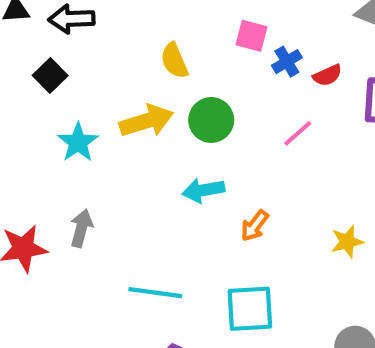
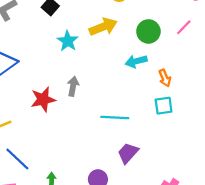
green circle: (211, 120) -> (148, 31), moved
orange arrow: (255, 226) -> (165, 78), turned -56
cyan square: (250, 309) -> (164, 106), moved, size x0.7

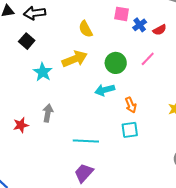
red star: (43, 99) -> (21, 125), size x0.7
purple trapezoid: (128, 153) -> (84, 173), moved

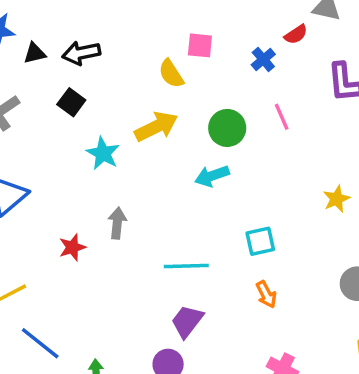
pink square: (122, 14) -> (200, 45), moved
red semicircle: (160, 30) -> (296, 34), moved
pink line: (148, 59) -> (282, 117), turned -63
orange arrow: (131, 105) -> (266, 294), moved

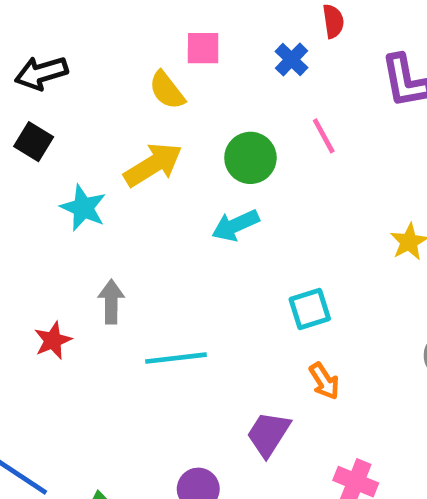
red semicircle: (296, 34) -> (333, 21), turned -60
cyan line: (186, 266) -> (176, 358), moved
purple trapezoid: (187, 321) -> (268, 434), moved

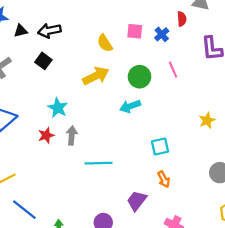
pink square: (203, 48) -> (135, 31), moved
cyan star: (83, 208) -> (58, 108), moved
red star: (53, 340) -> (46, 135), moved

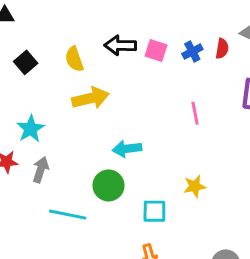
black arrow: (49, 31) -> (120, 45), moved
blue cross: (162, 34) -> (192, 52), moved
yellow semicircle: (105, 43) -> (74, 59), moved
green circle: (140, 77) -> (109, 185), moved
yellow star: (207, 120) -> (195, 186), moved

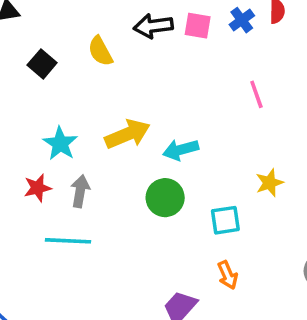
yellow arrow: (91, 98) -> (127, 134), moved
cyan line: (68, 215) -> (68, 241), moved

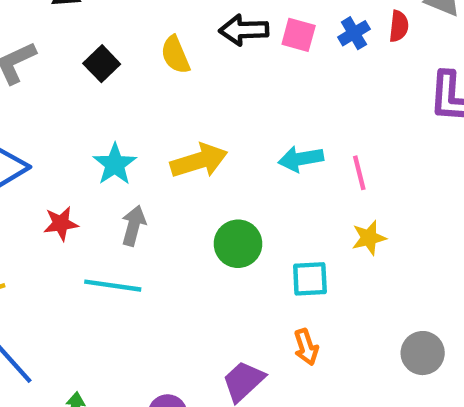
pink line: (256, 94) -> (359, 173), moved
cyan arrow: (181, 150) -> (301, 159), moved
red star: (38, 188) -> (61, 224), moved

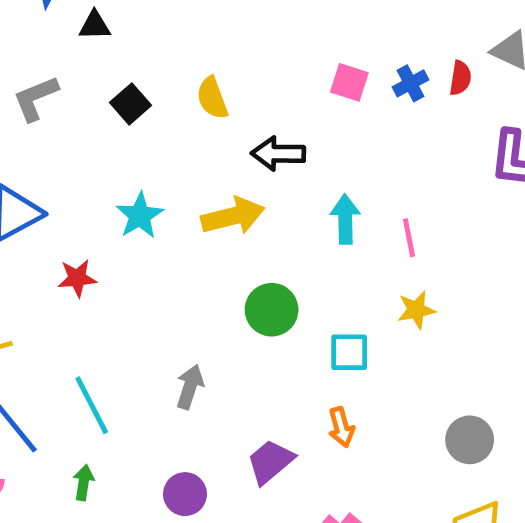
black arrow: (244, 30) -> (278, 154), moved
cyan arrow: (301, 159) -> (345, 219), turned 96
gray arrow: (134, 226) -> (190, 387), moved
cyan line: (113, 286) -> (92, 405), moved, turned 52

